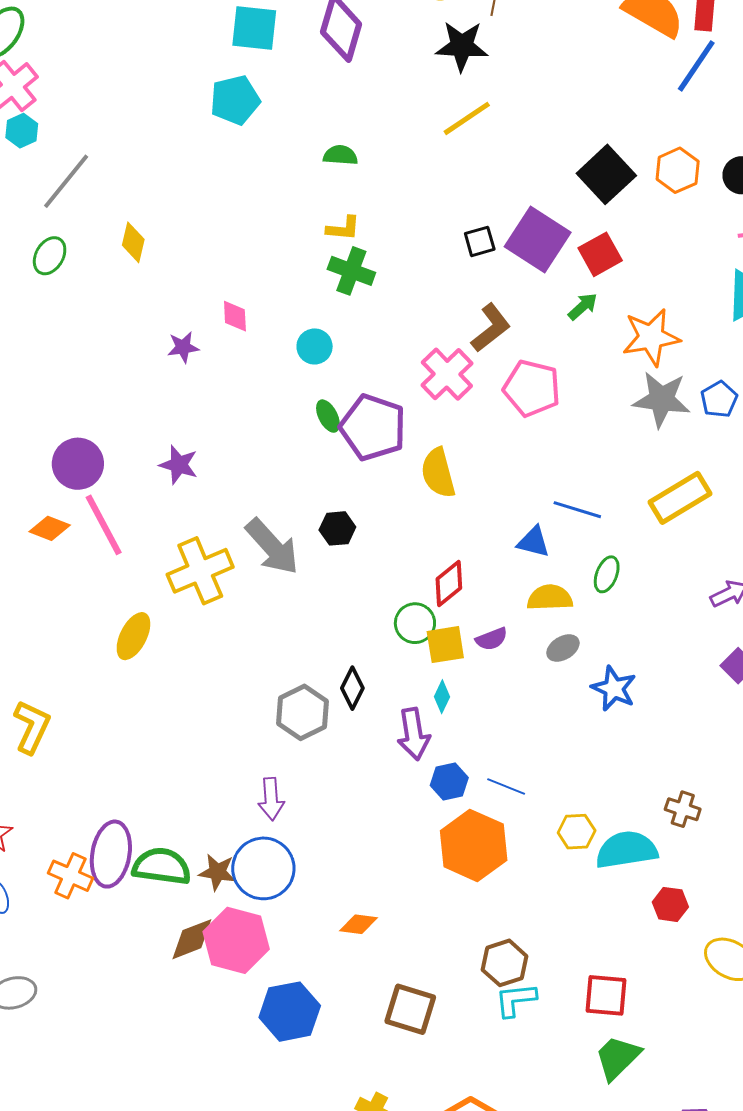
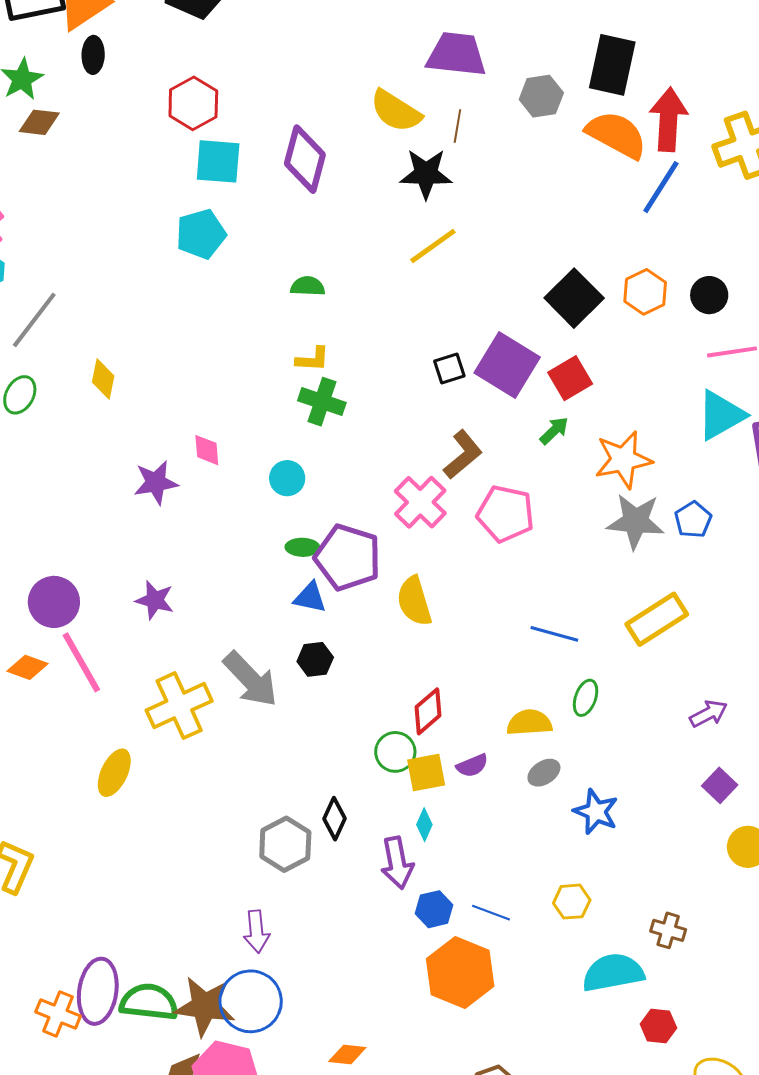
purple star: (183, 347) -> (156, 483), size x1.4
green ellipse: (328, 416) -> (303, 547), turned -60
blue triangle: (533, 542) -> (310, 597), moved
yellow hexagon: (577, 832) -> (572, 902), moved
brown star: (217, 872) -> (205, 1006), size x1.6

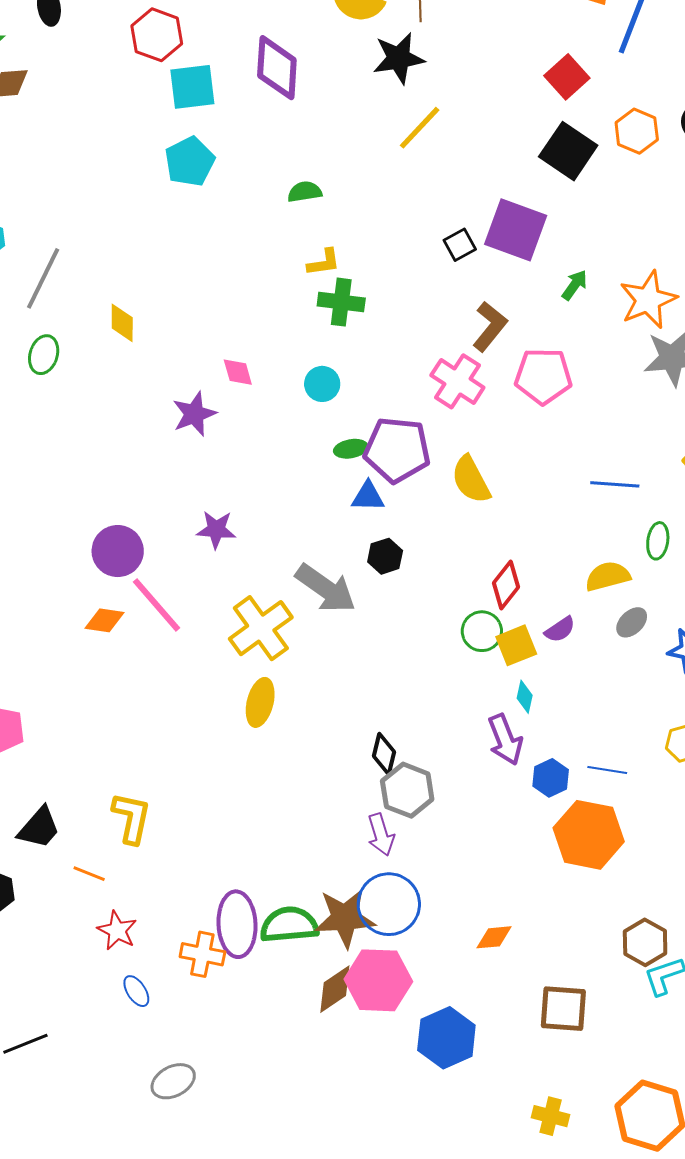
red square: (570, 378) -> (567, 77), moved
yellow ellipse: (114, 773) -> (260, 702), moved
black diamond: (335, 819) -> (384, 754), moved
gray hexagon: (285, 844) -> (407, 790), moved

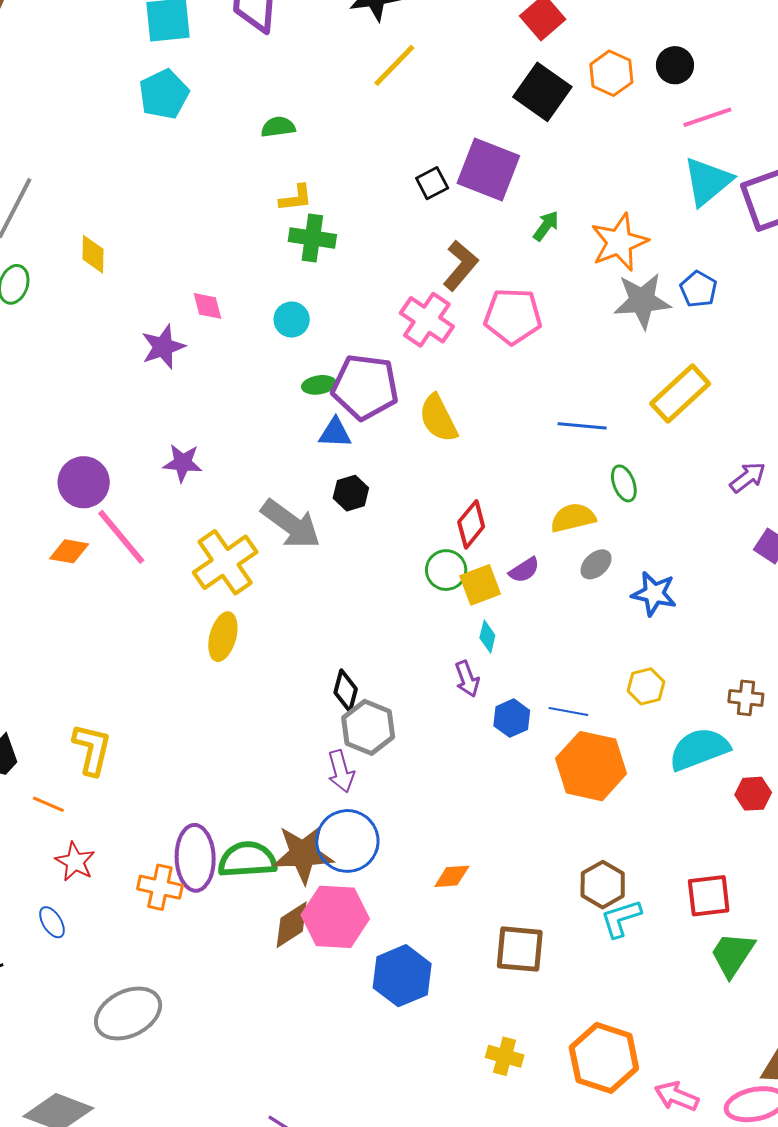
green ellipse: (658, 541) -> (624, 483), turned -30
purple arrow: (505, 740) -> (467, 679), size x0.7
orange hexagon: (589, 835) -> (591, 766), moved
blue ellipse: (136, 991) -> (52, 922), moved
gray ellipse: (173, 1081) -> (128, 1013), size x1.5

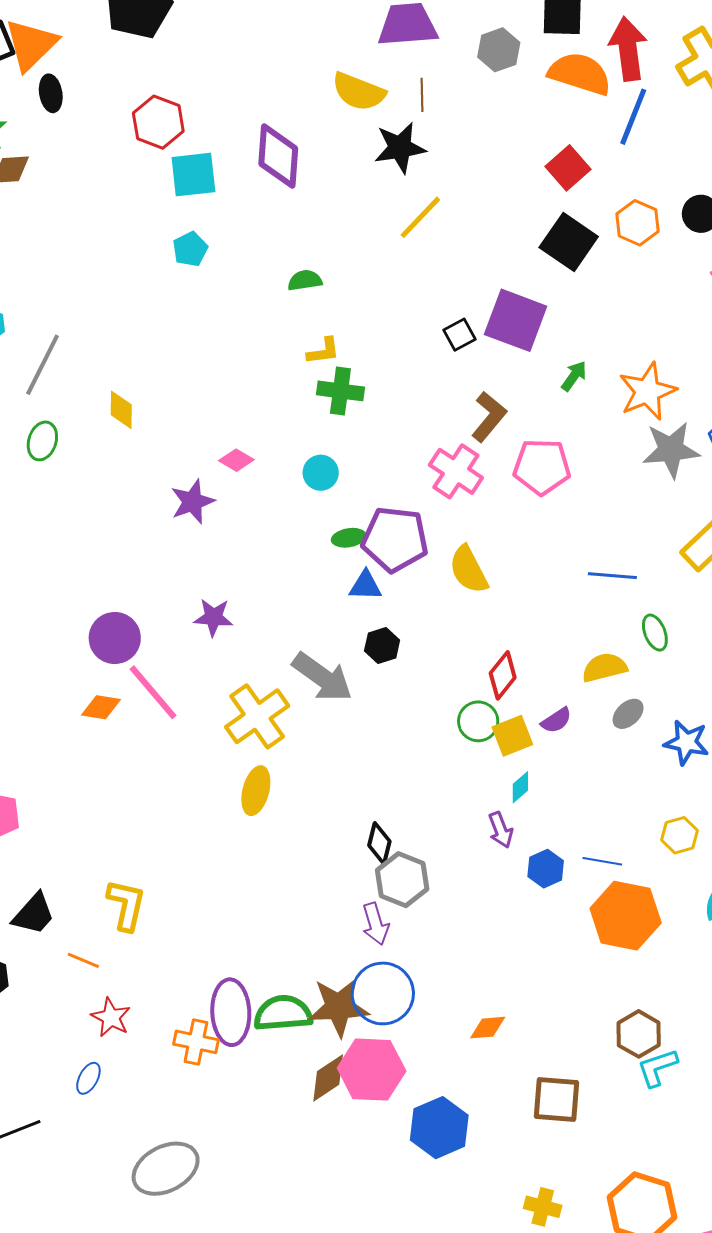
cyan pentagon: (164, 94) -> (190, 249), size x0.7
pink diamond: (208, 306) -> (236, 460), turned -44
cyan diamond: (487, 637) -> (520, 787), turned 36
blue ellipse: (52, 922) -> (88, 1078), turned 60

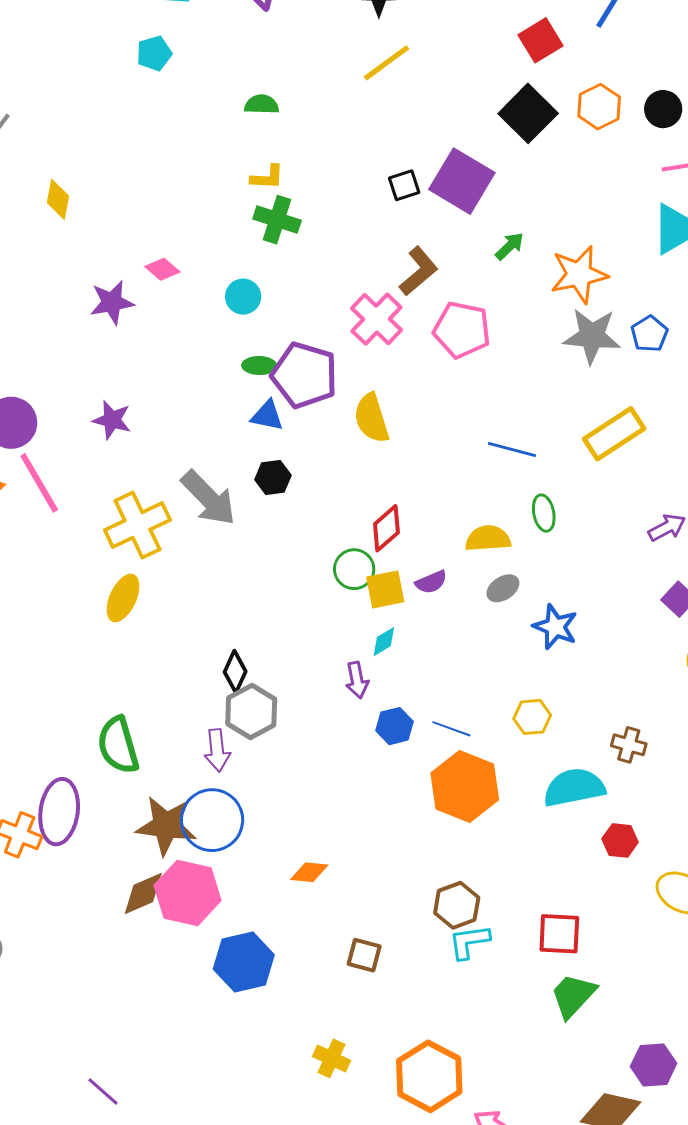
green semicircle: (283, 1013) -> (118, 745), moved, turned -112
brown square: (556, 1099) -> (364, 955), size x0.7

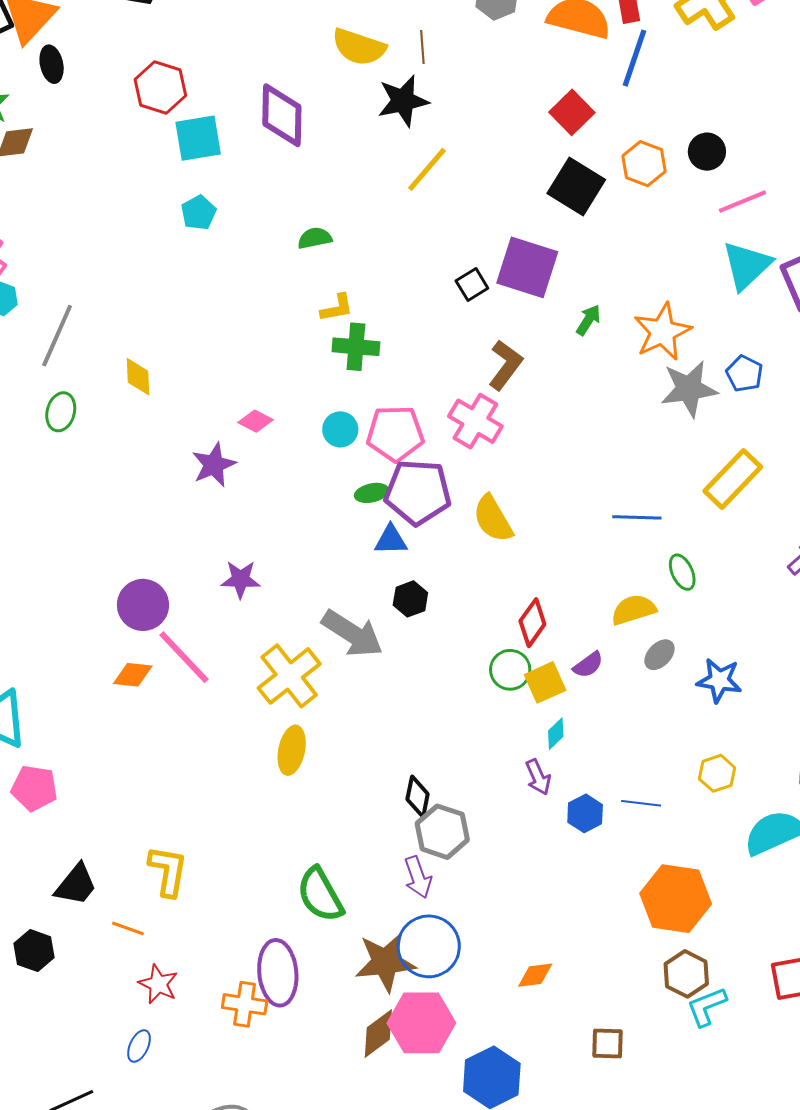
pink pentagon: (462, 330) -> (395, 433), moved
orange hexagon: (465, 786) -> (676, 899), moved

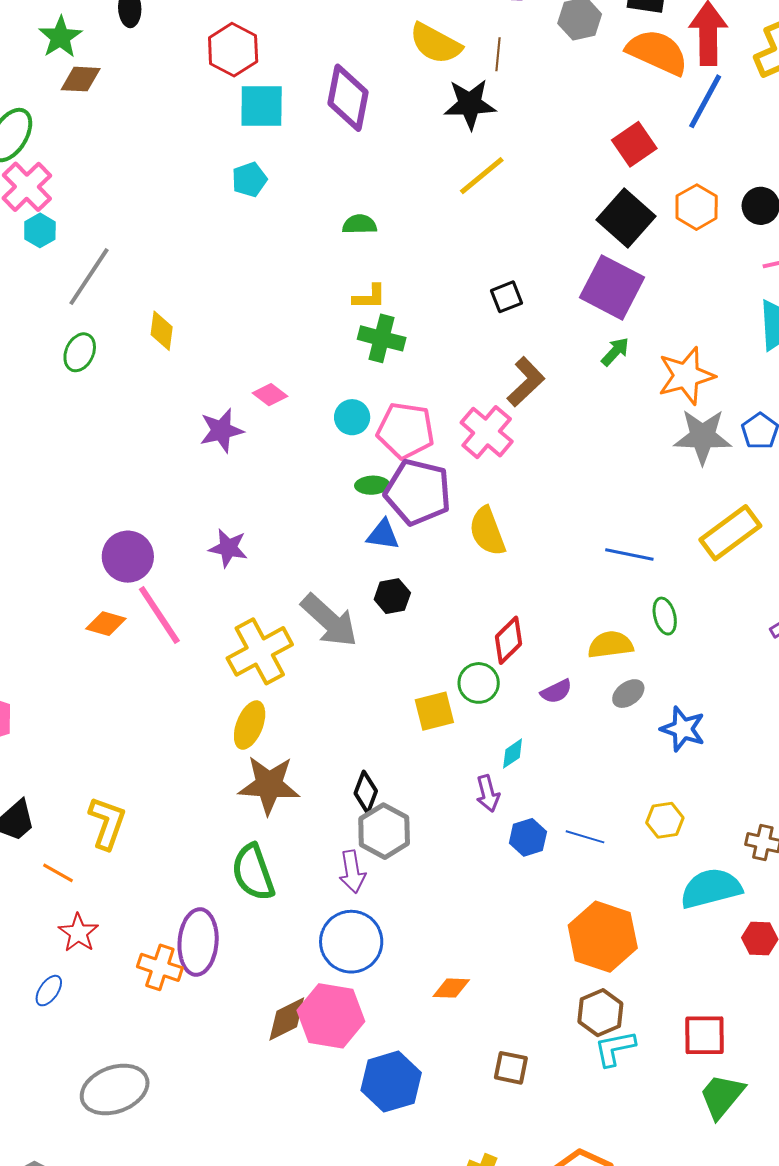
purple square: (527, 267) -> (612, 287), moved
yellow square: (545, 682) -> (434, 711), moved
brown star: (385, 962) -> (269, 785), moved

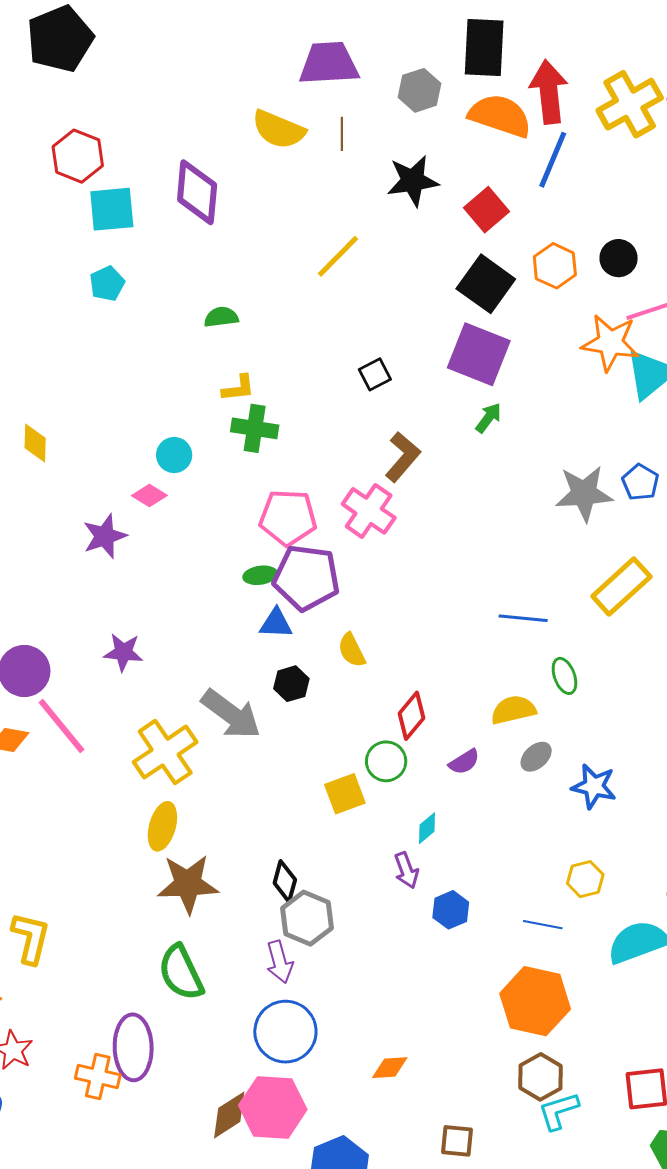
black star: (470, 104) -> (413, 181), moved
orange star: (686, 376) -> (610, 343), moved, turned 30
cyan circle: (352, 417) -> (174, 455), moved
yellow semicircle: (487, 531) -> (352, 650), moved, size x0.7
blue line: (585, 837) -> (543, 925), moved

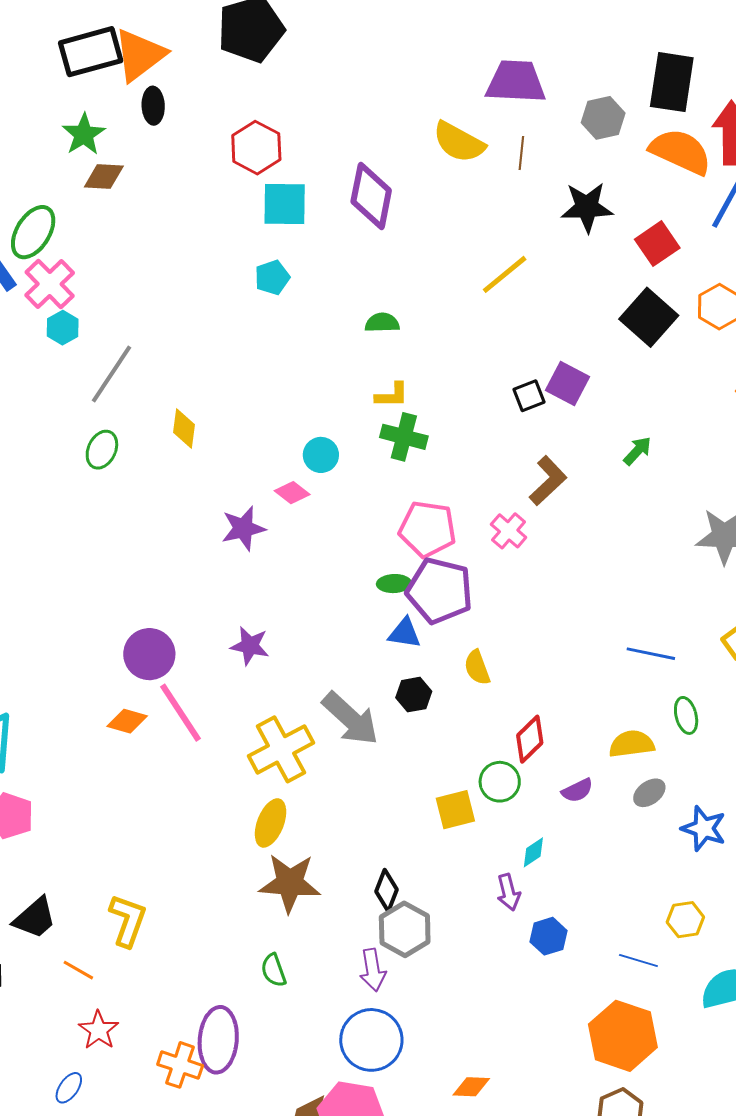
purple square: (479, 354) -> (568, 383), moved, size x0.7
pink cross: (369, 511) -> (509, 531), size x0.7
green semicircle: (181, 972) -> (274, 970), size x0.6

